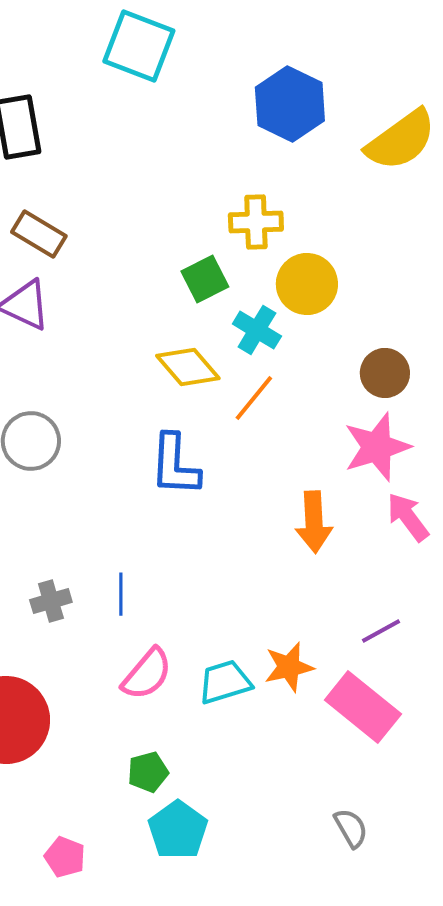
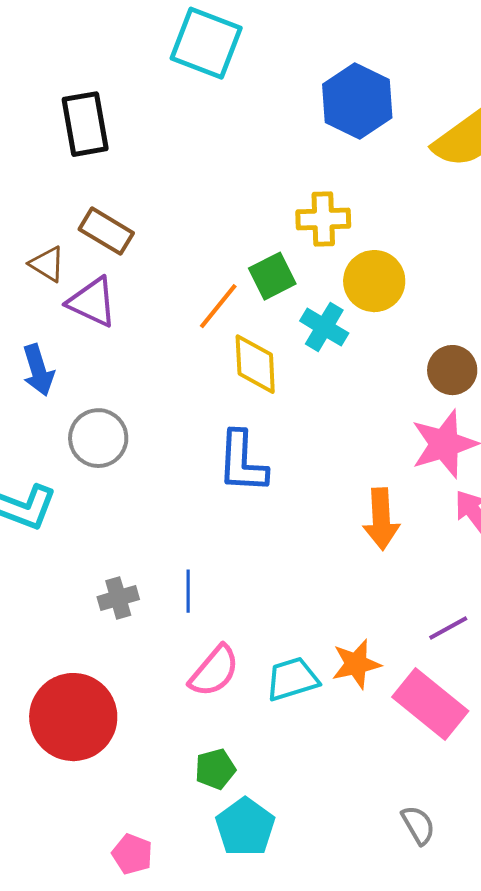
yellow diamond: (188, 367) -> (255, 364), turned 38
orange line: (254, 398) -> (218, 306), moved

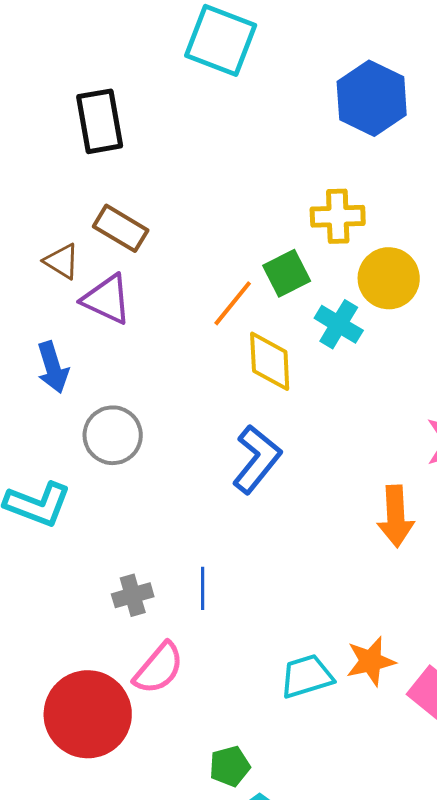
blue L-shape: (242, 462) -> (257, 459), turned -144
pink semicircle: (214, 671) -> (159, 668), moved

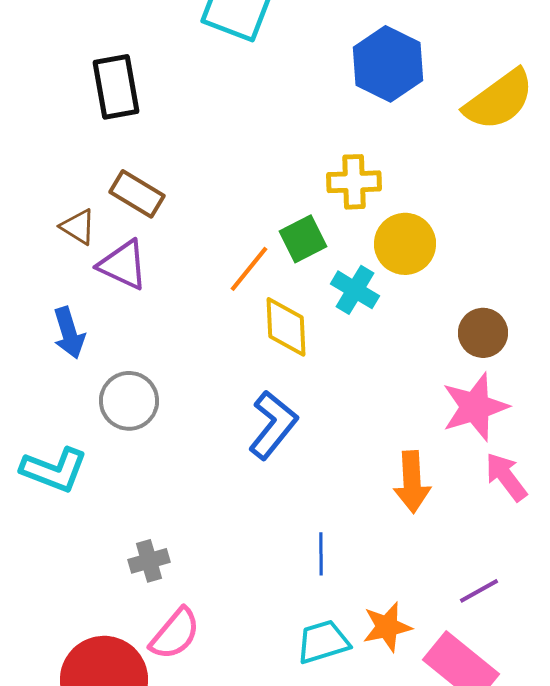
blue line: (203, 588) -> (321, 554), moved

